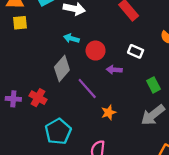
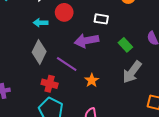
red circle: (96, 51) -> (64, 12), moved
purple arrow: (114, 70) -> (86, 41), size x1.6
red cross: (38, 98) -> (50, 84), moved

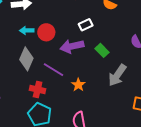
red circle: (64, 12) -> (46, 32), moved
white rectangle: (101, 19) -> (86, 25), turned -32
green rectangle: (125, 45) -> (102, 50), moved

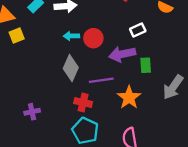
green rectangle: (102, 50) -> (146, 65), moved, turned 40
purple line: (53, 70) -> (101, 80), turned -40
orange star: (78, 85) -> (129, 98), size x1.5

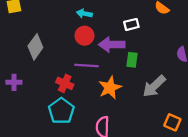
cyan arrow: (71, 36) -> (84, 14), moved
red circle: (93, 38) -> (84, 36), moved
gray diamond: (71, 68) -> (35, 47), moved

